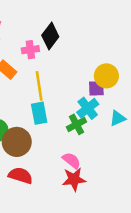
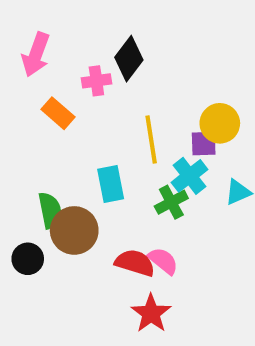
yellow line: (39, 86) -> (151, 139), moved
red semicircle: (20, 176) -> (135, 263), moved
red star: (74, 179) -> (151, 313), moved, turned -30

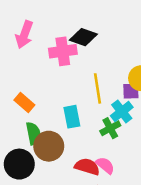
black diamond: (129, 59) -> (83, 37), turned 72
pink cross: (96, 81) -> (63, 51), size x1.5
orange rectangle: (58, 113) -> (24, 103), moved
black circle: (28, 259) -> (19, 164), size x1.5

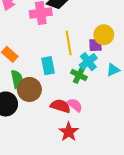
green cross: (110, 128) -> (79, 75), turned -35

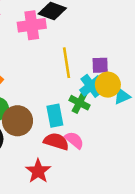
yellow circle: (104, 35) -> (108, 85), moved
cyan rectangle: (48, 66) -> (55, 116), moved
red star: (69, 132) -> (38, 171), moved

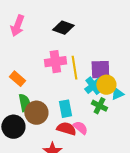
pink cross: (32, 25) -> (55, 62), moved
purple square: (100, 65) -> (100, 70), size x1.5
green cross: (79, 103) -> (99, 106), moved

